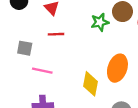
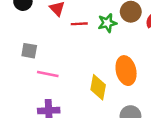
red line: (56, 34) -> (79, 24), moved
orange ellipse: (117, 68) -> (126, 71), turned -32

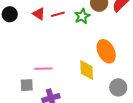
red line: (79, 24) -> (58, 14), moved
gray square: (29, 51) -> (27, 85), moved

